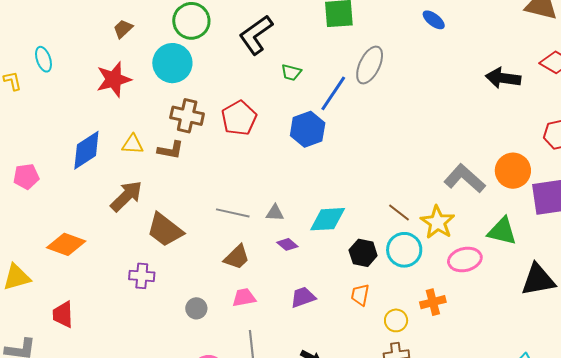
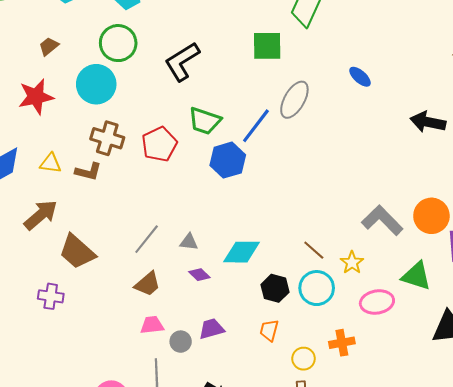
blue ellipse: (434, 20) -> (360, 77), moved
green trapezoid: (291, 72) -> (205, 121), moved, size x1.6
gray line: (233, 213) -> (147, 239), turned -68
yellow star: (438, 222) -> (352, 263), size x0.7
gray circle: (196, 308) -> (181, 342), moved

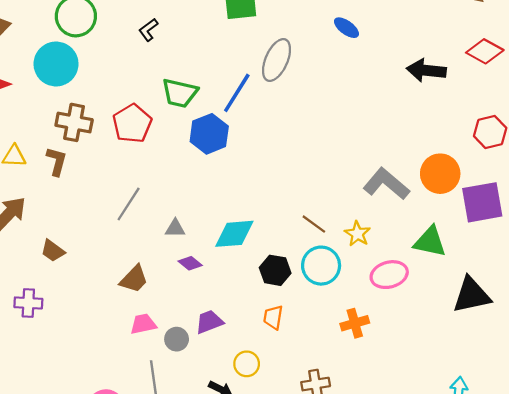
black L-shape: (182, 62) -> (148, 30), size x0.5
brown L-shape: (88, 172) -> (57, 161), turned -84
gray line: (147, 239) -> (129, 204), moved
brown trapezoid: (77, 252) -> (53, 251), size x0.6
yellow circle: (304, 359) -> (247, 364), moved

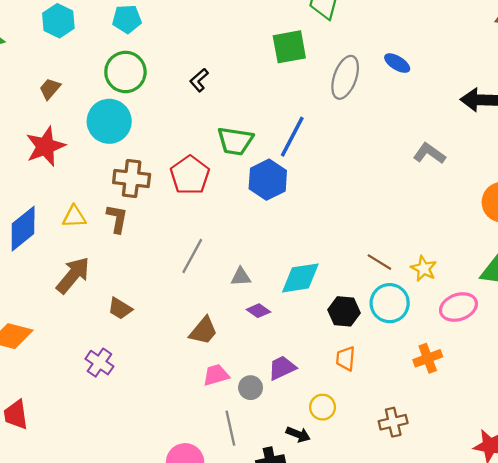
gray ellipse: (277, 60) -> (345, 77), moved
gray L-shape: (386, 184) -> (429, 153), moved, size x0.7
purple cross: (28, 303) -> (99, 363), turned 36

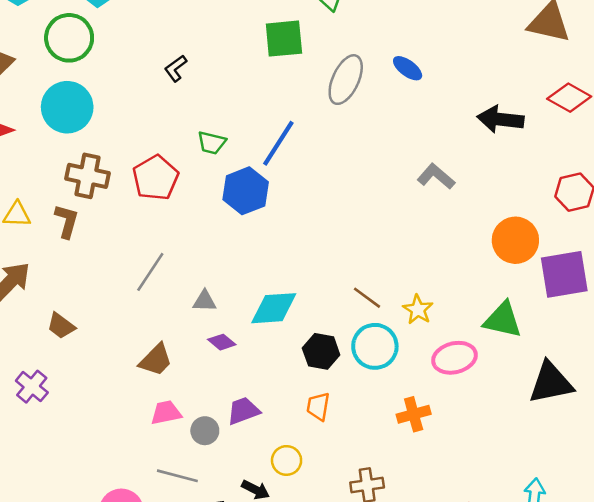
green circle: (125, 72) -> (69, 38), moved
green trapezoid: (235, 141) -> (212, 143), size x0.7
gray line: (230, 428) -> (177, 476), turned -68

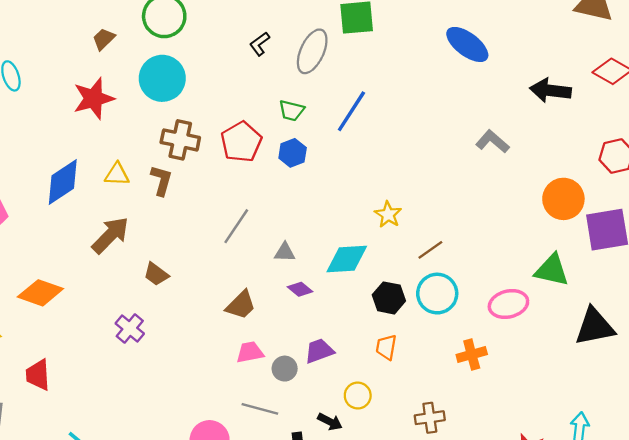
blue ellipse: (408, 68) -> (467, 44), size x1.6
gray ellipse: (346, 80) -> (312, 51), moved
blue hexagon: (246, 191) -> (293, 153), moved, size x0.7
brown line: (367, 298) -> (430, 250), turned -72
yellow star: (418, 310) -> (388, 215), moved

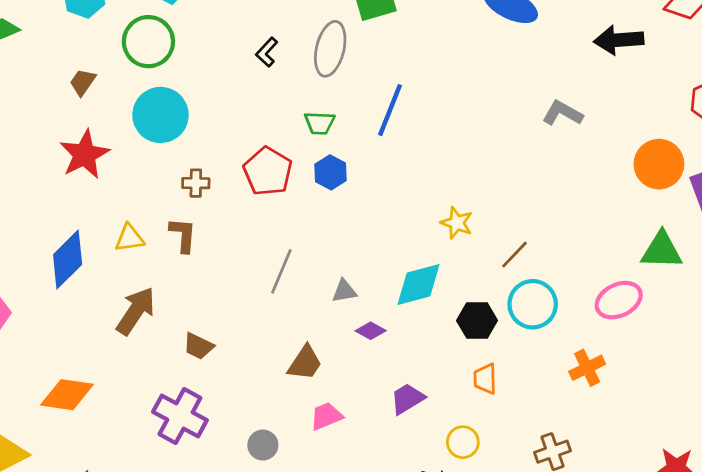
brown cross: (180, 140) -> (196, 183), size x0.6
purple cross: (130, 328) -> (180, 416), size x1.5
gray circle: (285, 369) -> (263, 445), moved

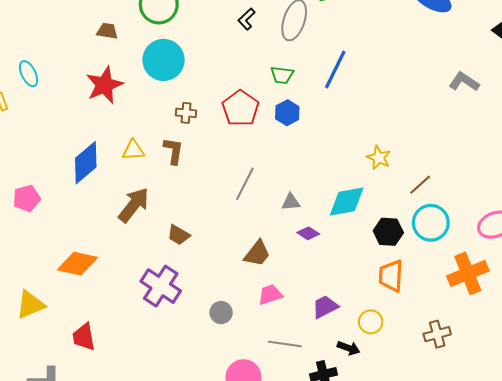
brown trapezoid: (83, 82) -> (107, 31), turned 60
orange cross: (587, 368) -> (468, 273), size x1.5
orange trapezoid: (485, 379) -> (391, 276), size x1.4
purple trapezoid: (407, 399) -> (325, 307), moved

